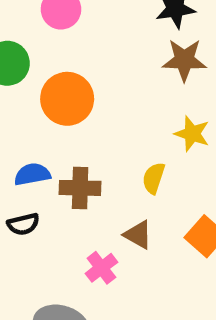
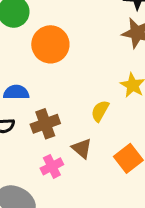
brown cross: (80, 188) -> (45, 124), moved, turned -32

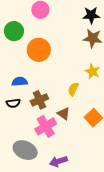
pink cross: (52, 166) -> (46, 126), size x1.5

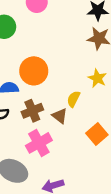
orange circle: (39, 50) -> (34, 71), moved
brown triangle: (64, 114) -> (60, 116), moved

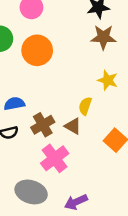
orange circle: (34, 71) -> (37, 50), moved

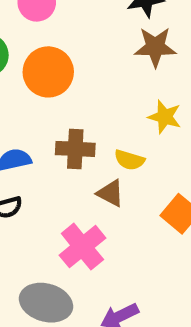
yellow semicircle: (85, 106) -> (129, 160), turned -90
brown cross: (43, 125) -> (75, 149), moved, turned 35

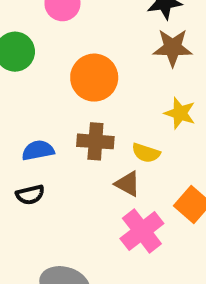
orange circle: (48, 72) -> (94, 78), moved
pink cross: (82, 247) -> (142, 231), moved

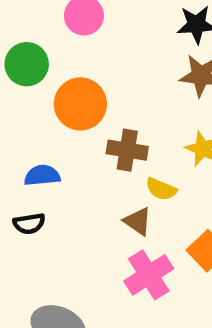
orange circle: (94, 78) -> (80, 104), moved
brown cross: (95, 141) -> (127, 150), moved

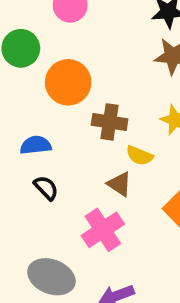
black semicircle: (29, 224) -> (46, 188), moved, turned -124
pink cross: (149, 275) -> (103, 230), moved

